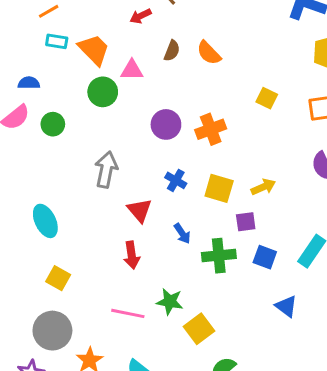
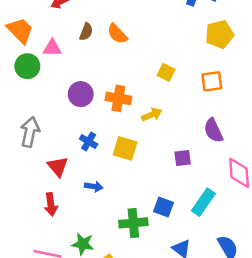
orange cross: (211, 129) -> (118, 98), turned 30
yellow arrow: (263, 187) -> (152, 115), moved
purple square: (246, 222) -> (183, 158), moved
blue arrow: (182, 234) -> (94, 186), turned -48
green cross: (219, 256) -> (133, 223), moved

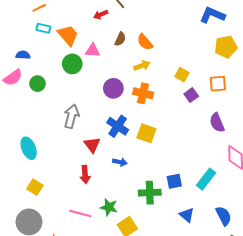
yellow arrow: (152, 115) -> (142, 66), moved
blue cross: (89, 142) -> (118, 126), size x1.5
purple square: (183, 158) -> (191, 95), moved, turned -32
blue square: (163, 207) -> (174, 181), turned -35

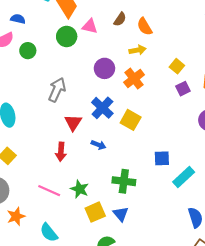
orange cross: (143, 93) -> (134, 79), turned 30
blue square: (174, 181) -> (162, 158), moved
blue triangle: (187, 215) -> (121, 214), moved

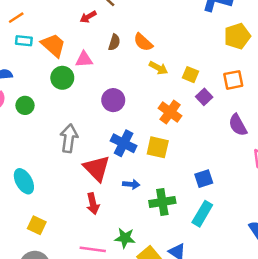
yellow arrow: (138, 50) -> (158, 68), moved, turned 56
orange cross: (134, 79) -> (170, 112), moved
red triangle: (73, 122) -> (97, 168), size x1.4
cyan rectangle: (184, 177) -> (202, 214), moved
green cross: (124, 181) -> (162, 202), moved

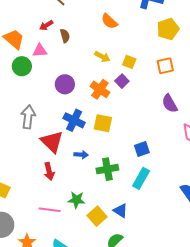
red arrow: (88, 17) -> (46, 25), moved
brown semicircle: (114, 42) -> (65, 36), turned -32
orange semicircle: (143, 42) -> (109, 21), moved
purple square: (204, 97) -> (122, 81), moved
orange cross: (170, 112) -> (100, 89), moved

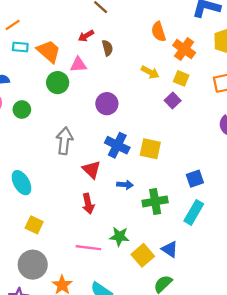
orange semicircle: (109, 21) -> (159, 32), turned 30
orange cross: (100, 89) -> (184, 49), moved
red triangle: (52, 142) -> (92, 170), size x0.7

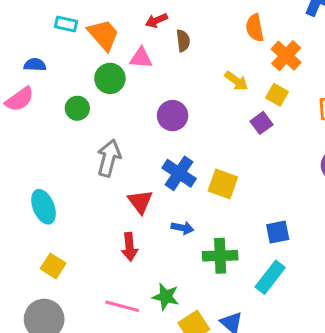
green circle: (22, 110) -> (77, 108), moved

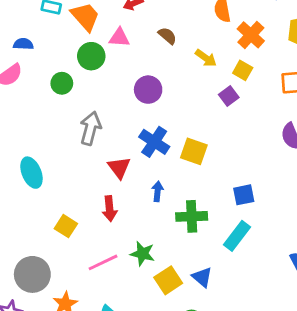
brown semicircle: (183, 41) -> (167, 36), moved, turned -42
blue arrow: (182, 228) -> (157, 191), turned -96
yellow square: (53, 266) -> (66, 226), moved
pink line: (122, 306) -> (103, 262), turned -40

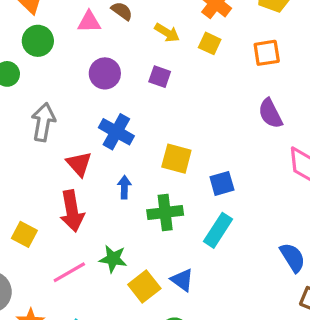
pink triangle: (119, 38) -> (89, 22), moved
purple square: (229, 96) -> (160, 77), moved, turned -30
yellow square: (194, 151) -> (176, 159), moved
red arrow: (110, 209) -> (72, 211), size x1.4

